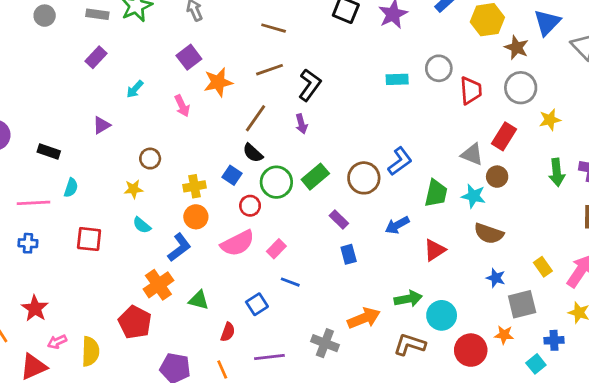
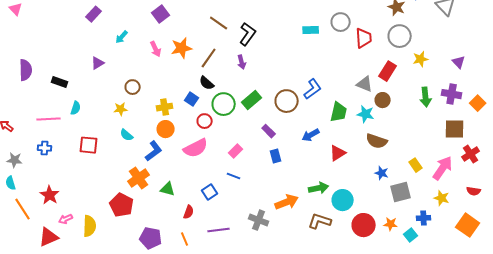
brown line: (269, 70) -> (219, 23), turned 54
orange star: (218, 82) -> (182, 48), moved
pink rectangle: (276, 249) -> (236, 151), moved
orange star: (504, 335) -> (391, 224), moved

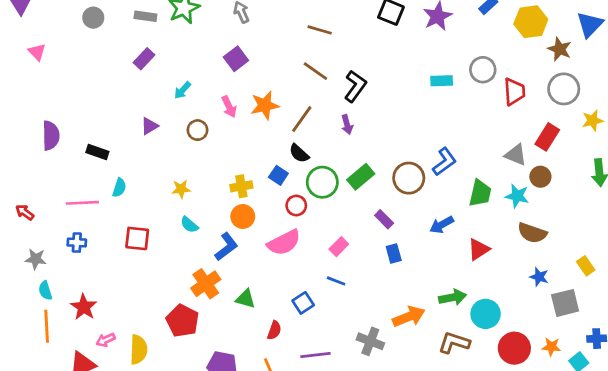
brown circle: (133, 87) -> (198, 130), moved
cyan semicircle: (11, 183) -> (45, 291), moved
orange line: (23, 209) -> (47, 326), turned 30

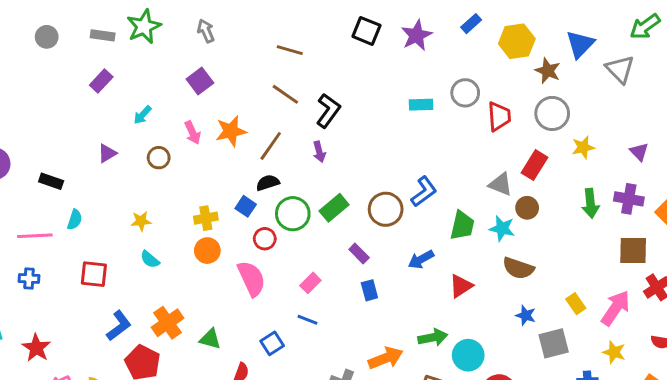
black semicircle: (299, 153) -> (268, 183), turned 120
pink semicircle: (284, 243) -> (252, 279), turned -88
blue L-shape: (226, 247) -> (119, 326), moved

